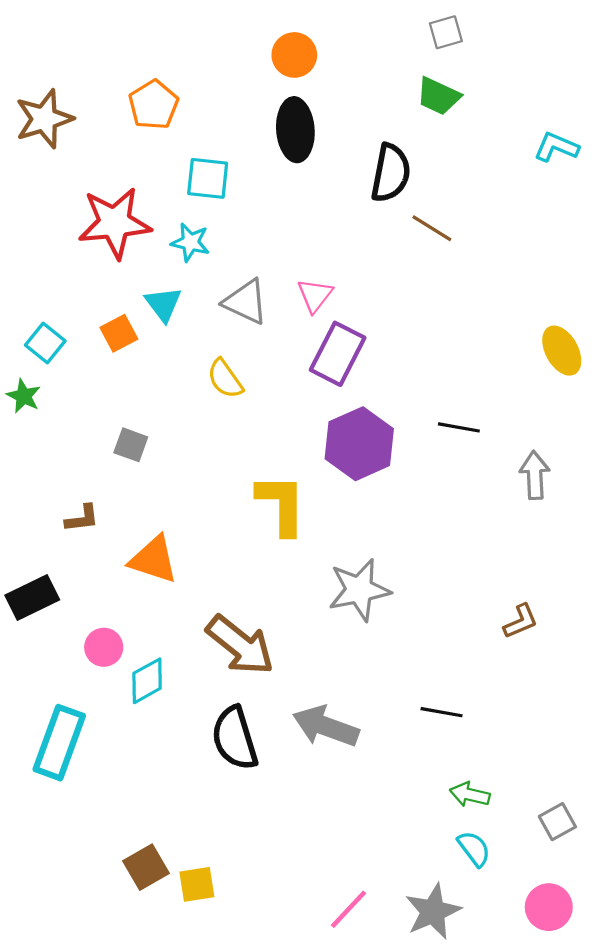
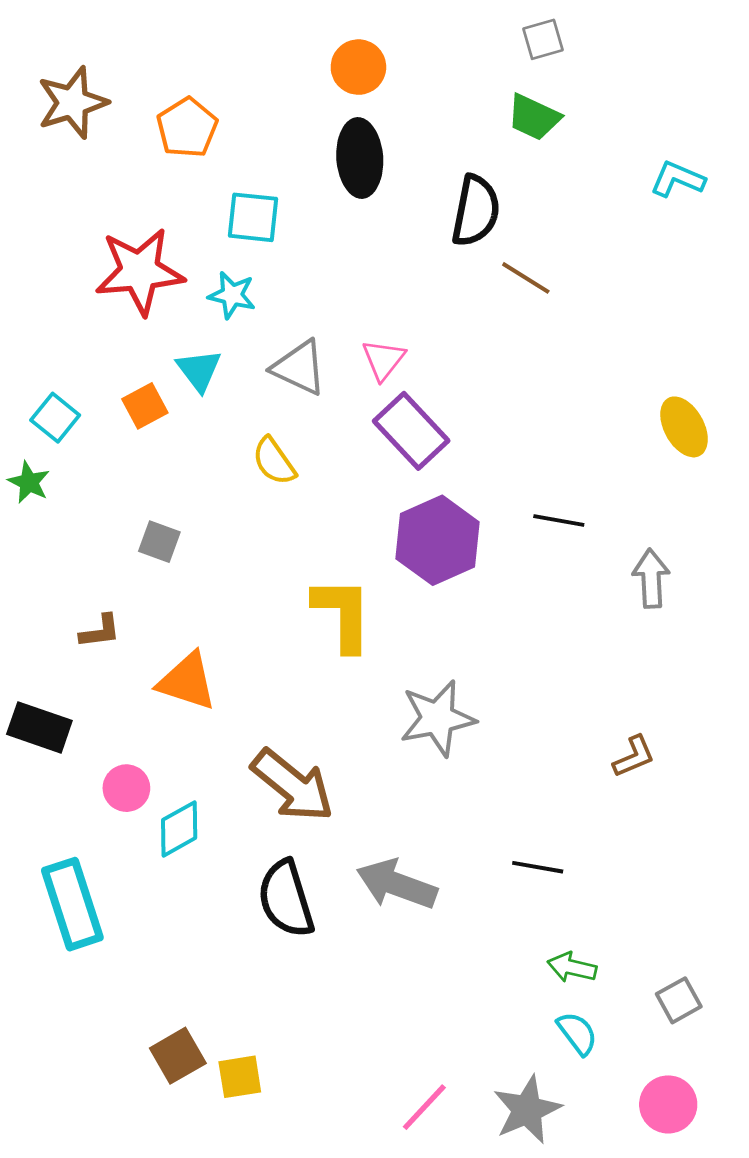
brown star: (44, 119) -> (72, 103), moved
purple rectangle: (338, 354) -> (411, 431), turned -70
black rectangle: (32, 597) -> (39, 727), turned 45
cyan rectangle: (59, 743) -> (72, 904), turned -38

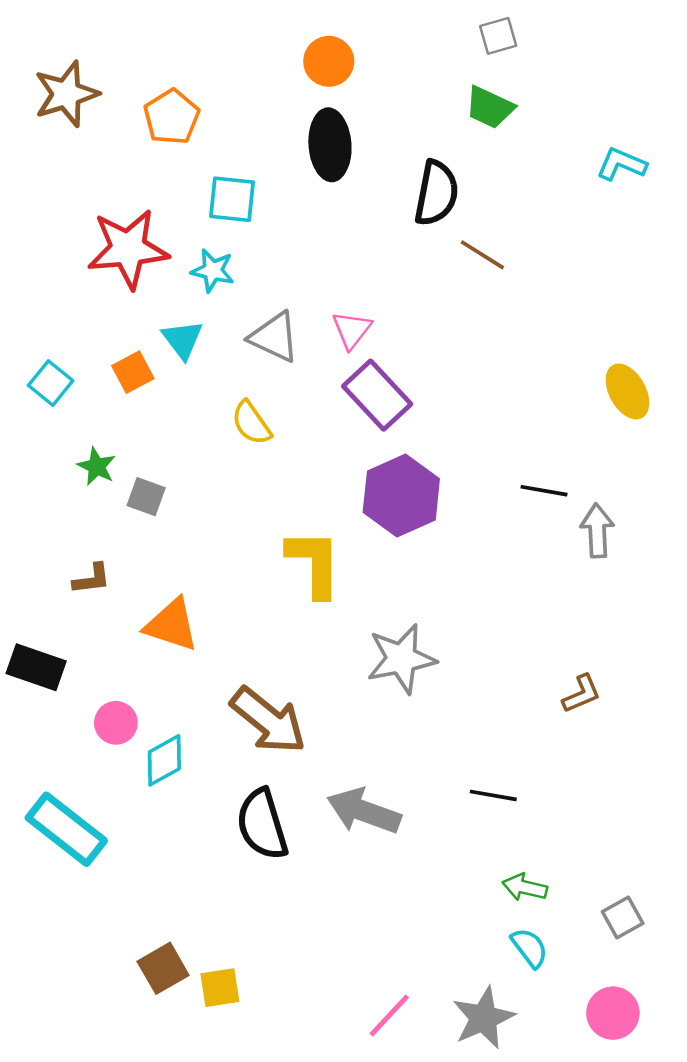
green star: (29, 482) -> (97, 466), moved
black line: (559, 521) -> (544, 491), moved
cyan rectangle: (72, 904) -> (66, 829), turned -34

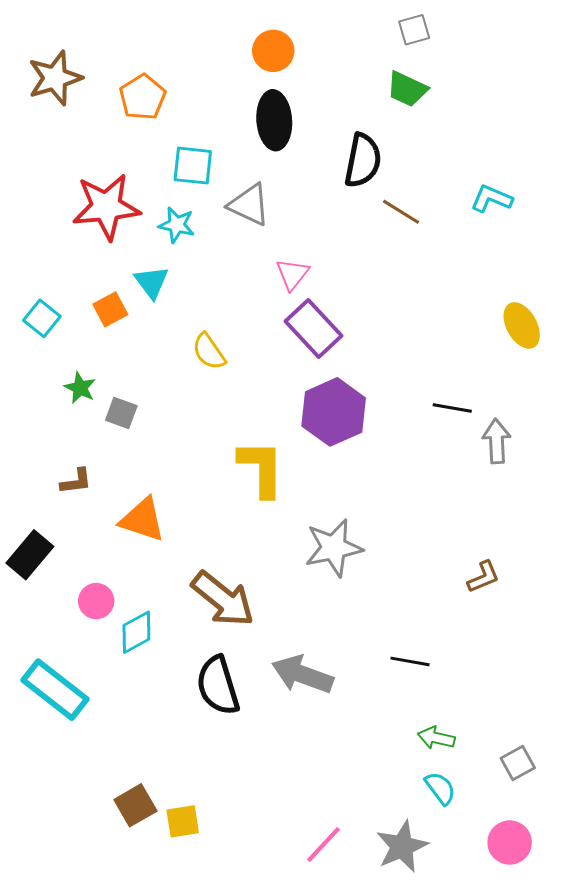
cyan L-shape: (621, 164) -> (492, 199), moved
gray triangle: (274, 337) -> (249, 205), moved
black rectangle: (36, 667) -> (30, 555), turned -69

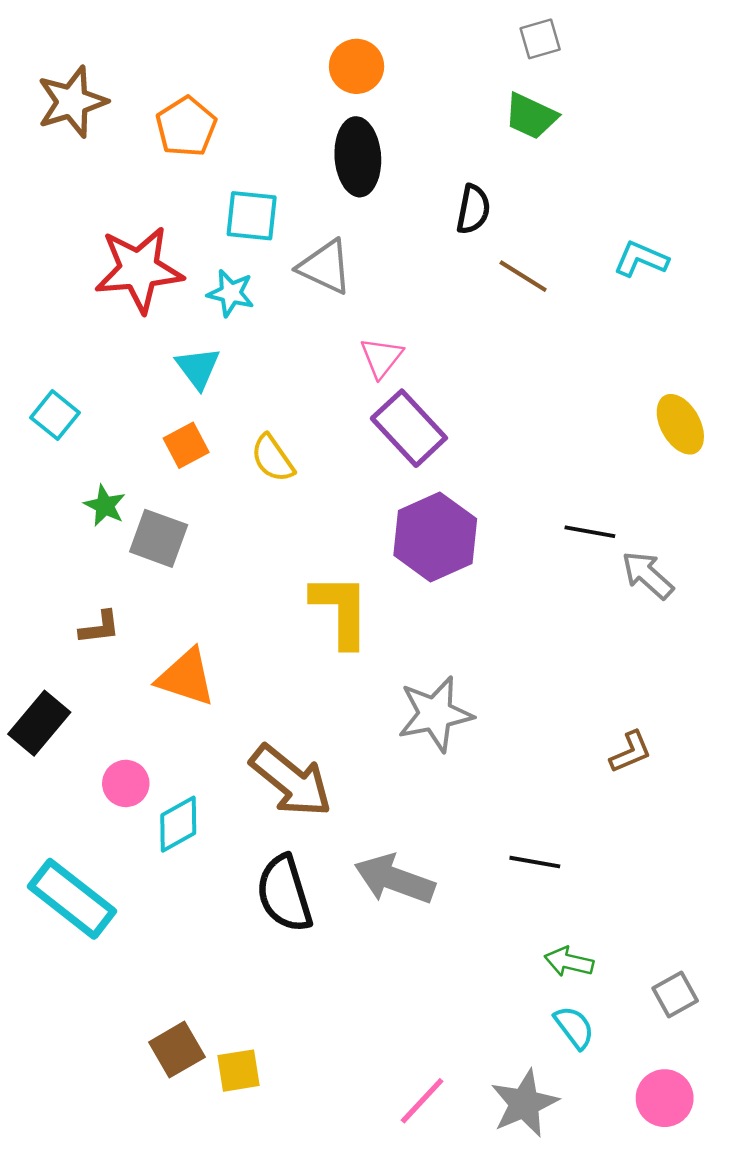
black semicircle: (363, 160) -> (473, 209), size x0.7
orange square: (110, 309) -> (186, 445), moved
gray square: (121, 413) -> (159, 538), size x1.4
gray arrow: (497, 441) -> (648, 575), turned -45

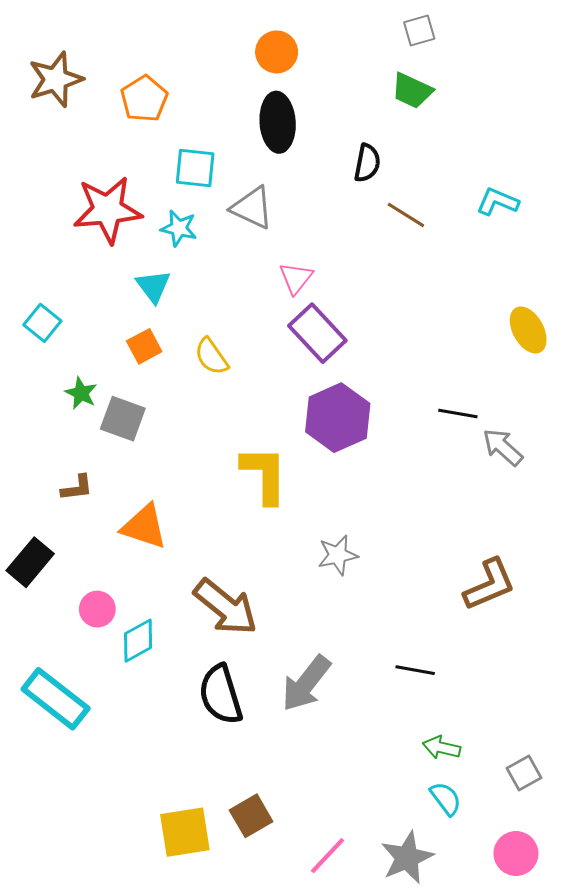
gray star: (435, 714) -> (338, 555), size x0.7
brown L-shape: (631, 752) -> (489, 585), size x1.6
gray arrow: (395, 879) -> (306, 683), turned -72
brown square: (177, 1050) -> (251, 816), moved
yellow square: (239, 1071) -> (185, 832), size x1.5

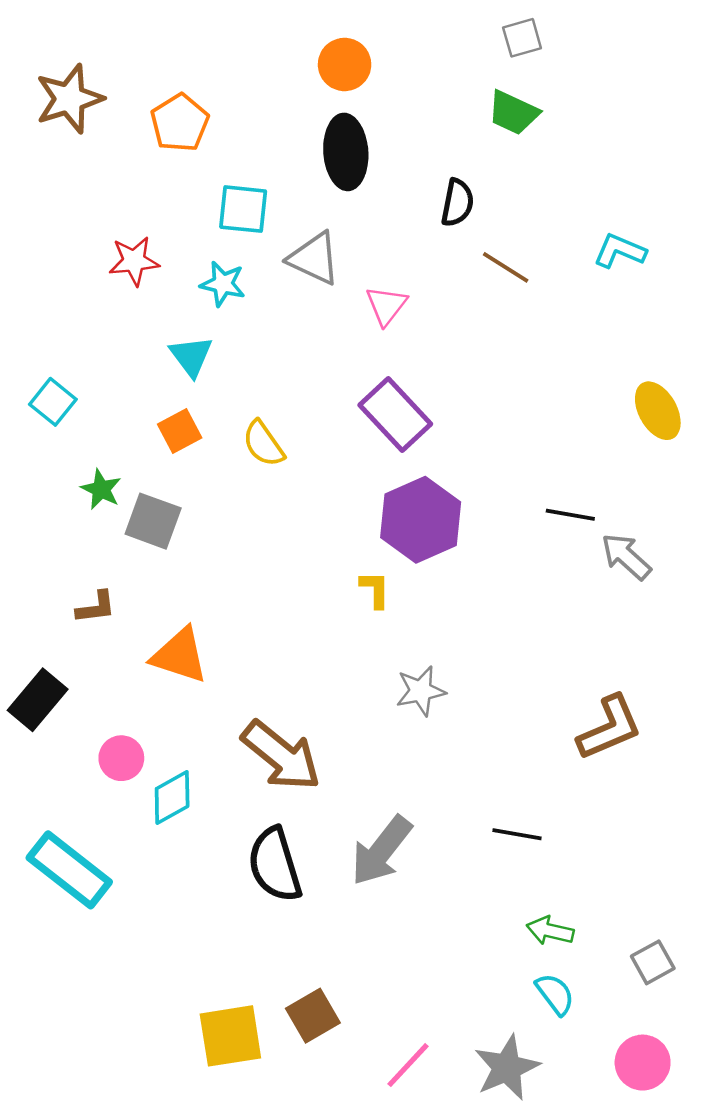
red star: (108, 210) -> (134, 261), size x0.6
pink triangle: (296, 278) -> (386, 305), moved
yellow L-shape: (264, 475) -> (375, 590), moved, size x0.5

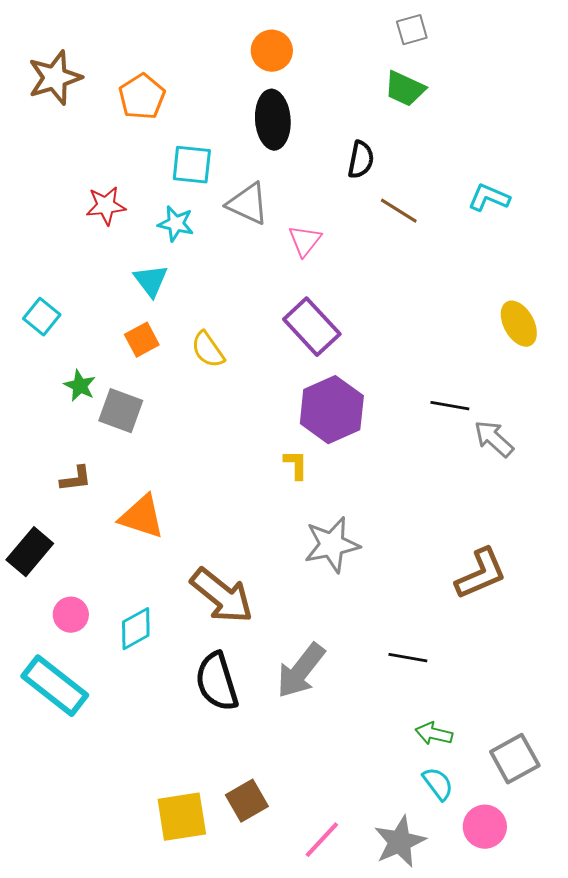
gray star: (421, 691) -> (332, 545), size x1.4
pink circle: (121, 758) -> (71, 615), moved
gray square: (653, 962) -> (515, 759), size x1.4
pink circle: (643, 1063) -> (485, 827), moved

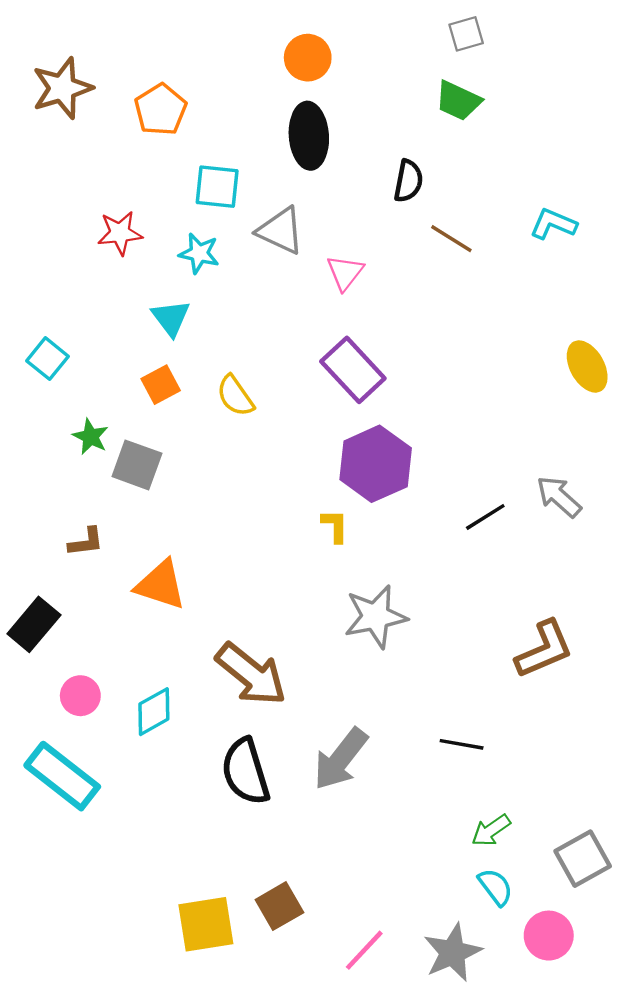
black line: (450, 406) -> (485, 517), moved, turned -42
green arrow: (434, 734) -> (491, 830), turned -48

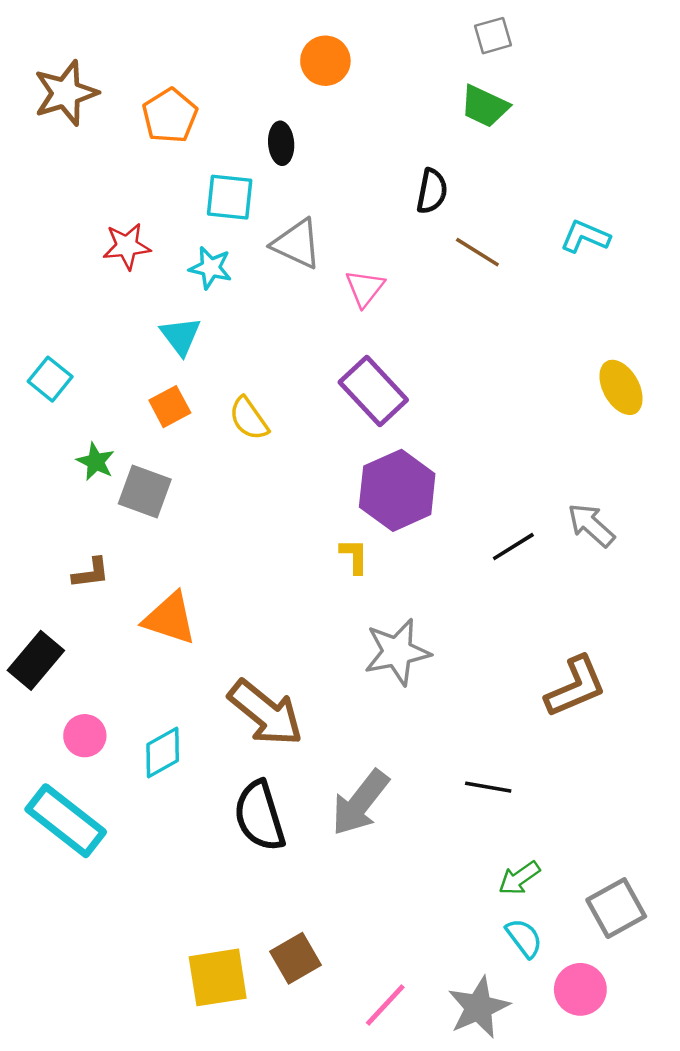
black ellipse: (309, 136) -> (281, 143), moved, size x0.6

